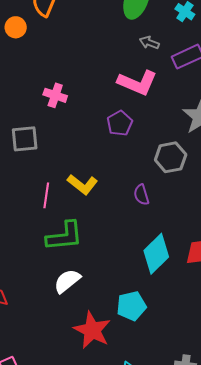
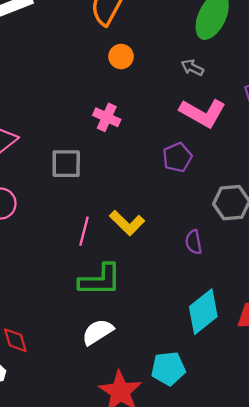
orange circle: (16, 27) -> (121, 56), moved
gray arrow: (149, 43) -> (192, 68), moved

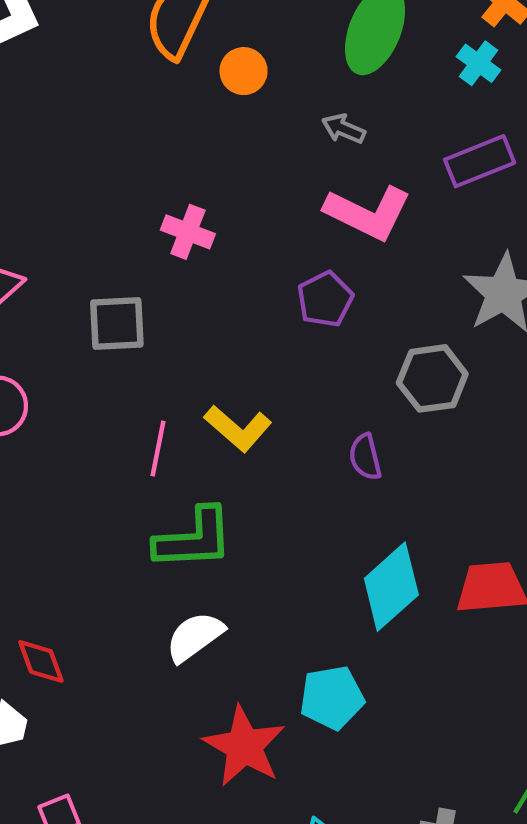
orange circle: (121, 56) -> (244, 71), moved

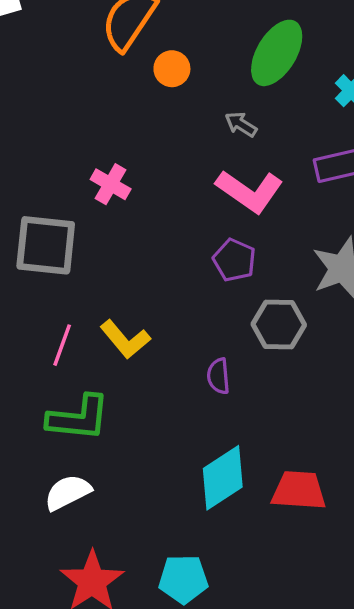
purple pentagon: (325, 299) -> (234, 260), moved, turned -30
gray square: (117, 324) -> (46, 245), size x1.4
cyan pentagon: (332, 698) -> (183, 579), moved

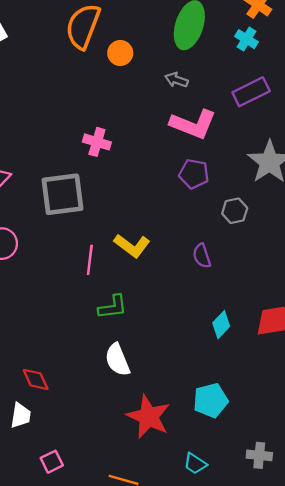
gray hexagon: (279, 325) -> (235, 211), size x0.7
green L-shape: (78, 418) -> (113, 307), size x0.7
cyan diamond: (223, 478) -> (221, 325), size x0.6
white semicircle: (68, 492) -> (117, 360), turned -72

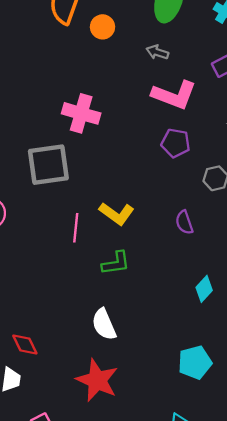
pink cross: (97, 142) -> (81, 113), size x1.4
green L-shape: (113, 307) -> (116, 263), moved
red star: (149, 417) -> (97, 380), moved

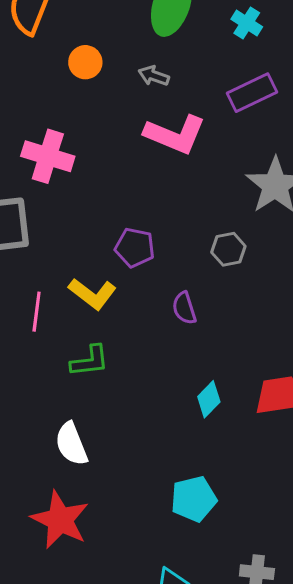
orange circle: (103, 27) -> (85, 62), moved
purple pentagon: (176, 143) -> (135, 248), moved

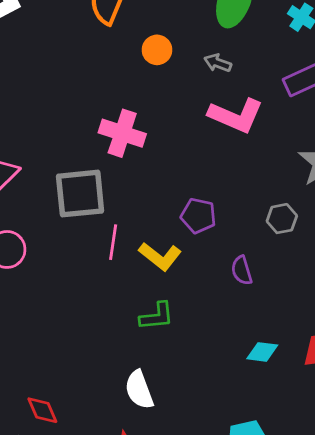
pink line: (37, 312) -> (113, 242), moved
cyan diamond: (209, 399) -> (262, 352), turned 52

